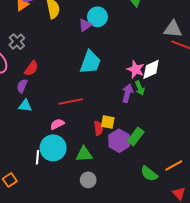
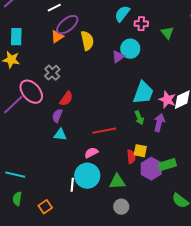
cyan trapezoid: (90, 62) -> (143, 93), moved
green arrow: (140, 88) -> (139, 118), moved
green rectangle: (136, 137) -> (167, 165), turned 36

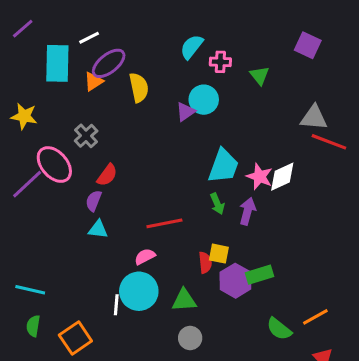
cyan rectangle: (16, 37) -> (57, 63), moved, size x1.4
orange square: (45, 207) -> (75, 338), size x1.5

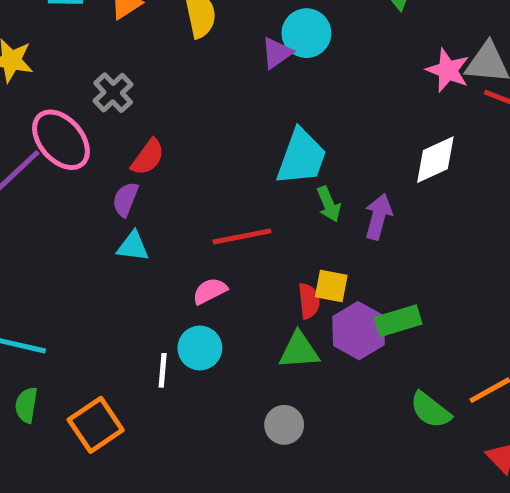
cyan trapezoid: (223, 166) -> (301, 157), moved
pink star: (260, 177) -> (448, 70), moved
cyan circle: (139, 291) -> (200, 348), size x0.7
green triangle: (184, 300) -> (299, 350), moved

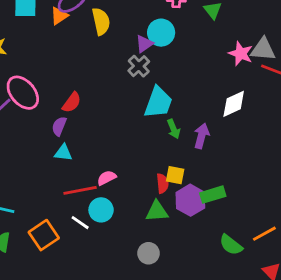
gray cross: (113, 93) -> (139, 66), moved
red line: (242, 236) -> (80, 190), moved
white line: (163, 370) -> (80, 223), turned -60
orange square: (96, 425) -> (44, 235), moved

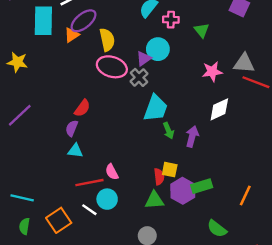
pink star: (241, 54) -> (212, 72), moved, turned -30
pink ellipse: (23, 93) -> (112, 67), moved, turned -32
pink semicircle: (107, 178) -> (112, 172), turned -91
orange line: (264, 234) -> (245, 196), moved, turned -36

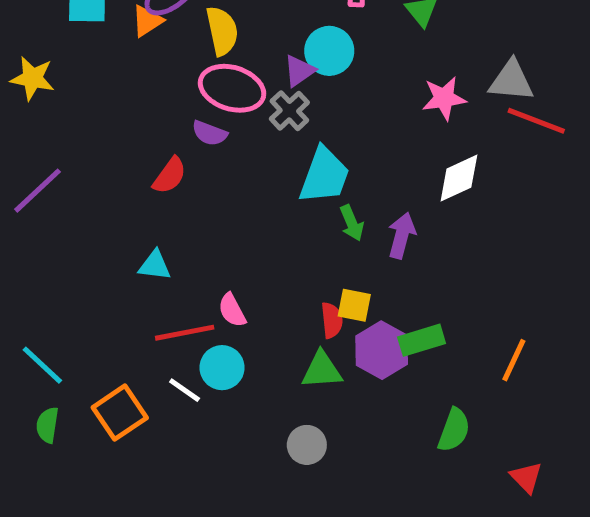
purple semicircle: (72, 128) -> (210, 133), moved, turned -91
cyan line: (22, 198) -> (42, 365), turned 30
green semicircle: (217, 229) -> (454, 430), turned -108

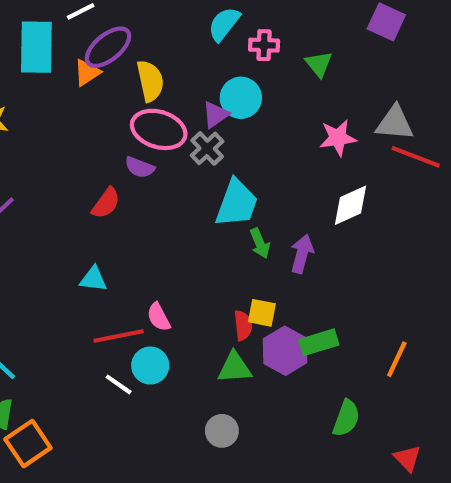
orange square: (120, 413) -> (28, 444), moved

